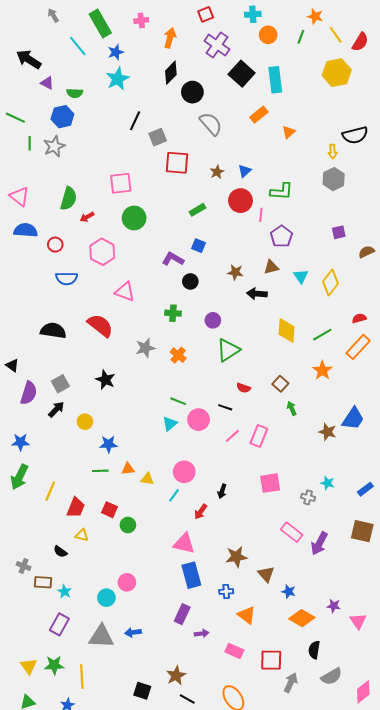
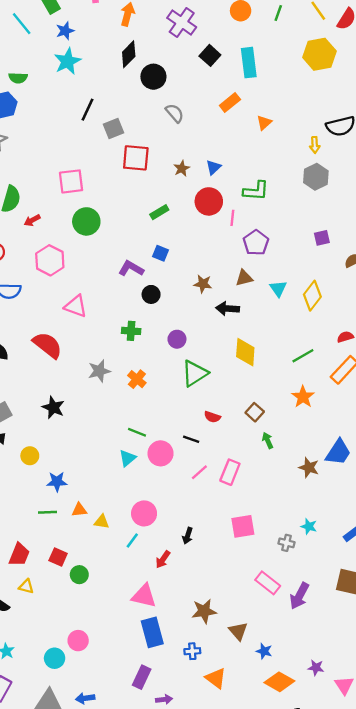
black square: (242, 74) -> (210, 55), size x0.7
gray semicircle: (211, 124) -> (175, 113), size x0.7
yellow diamond: (287, 331) -> (245, 352), moved

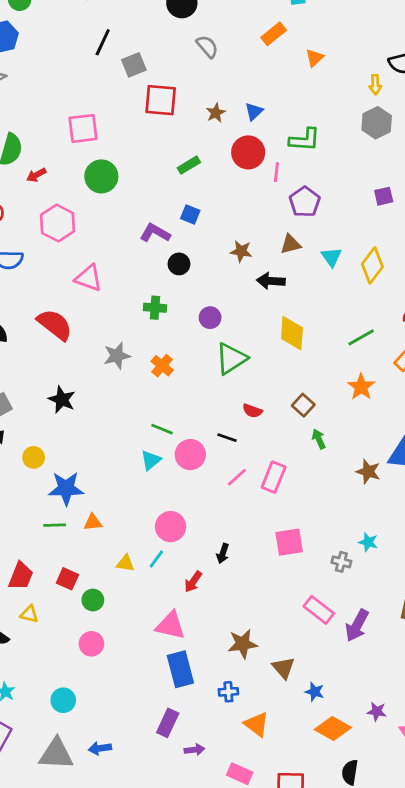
blue star: (57, 482) -> (66, 488), size x1.4
yellow triangle: (102, 522) -> (125, 563), moved
pink circle: (78, 641) -> (91, 644), moved

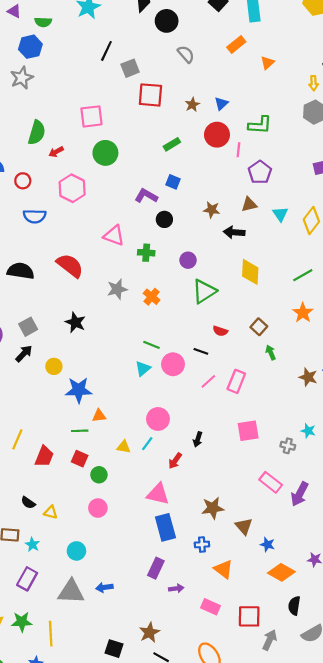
pink triangle: (89, 278) -> (114, 236), moved
green line: (55, 525) -> (80, 431), moved
yellow triangle: (29, 614) -> (51, 512), moved

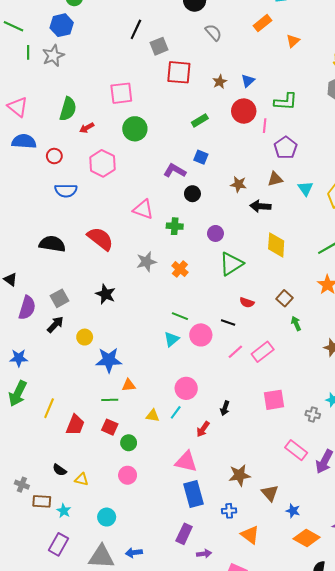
pink rectangle: (236, 381) -> (263, 352), turned 30

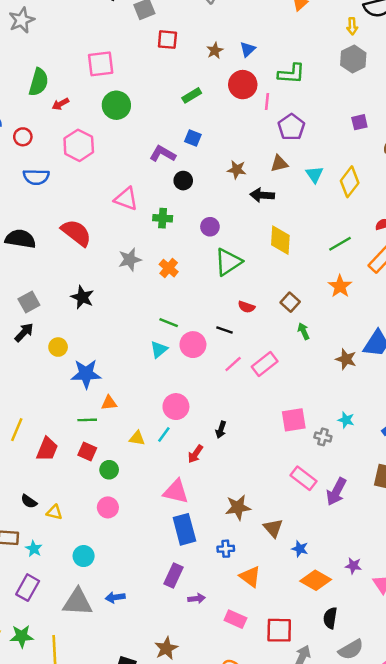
red square: (179, 72) -> (167, 40), size x0.7
pink square: (274, 400) -> (294, 420), moved

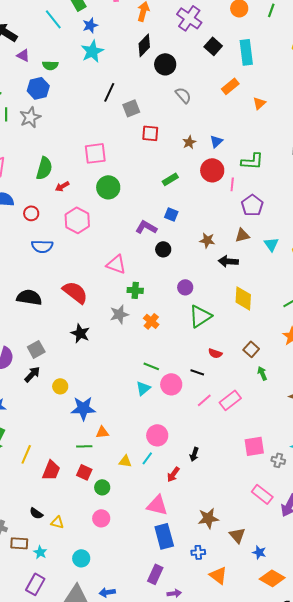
green cross: (163, 218) -> (135, 290), moved
black star: (82, 297) -> (80, 333), moved

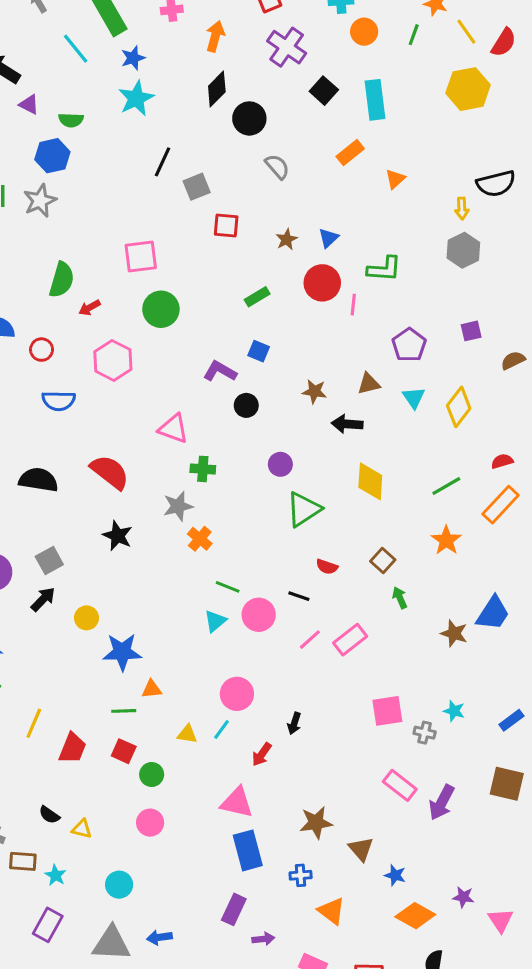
purple pentagon: (252, 205) -> (409, 345), moved
orange cross: (151, 321) -> (200, 539), moved

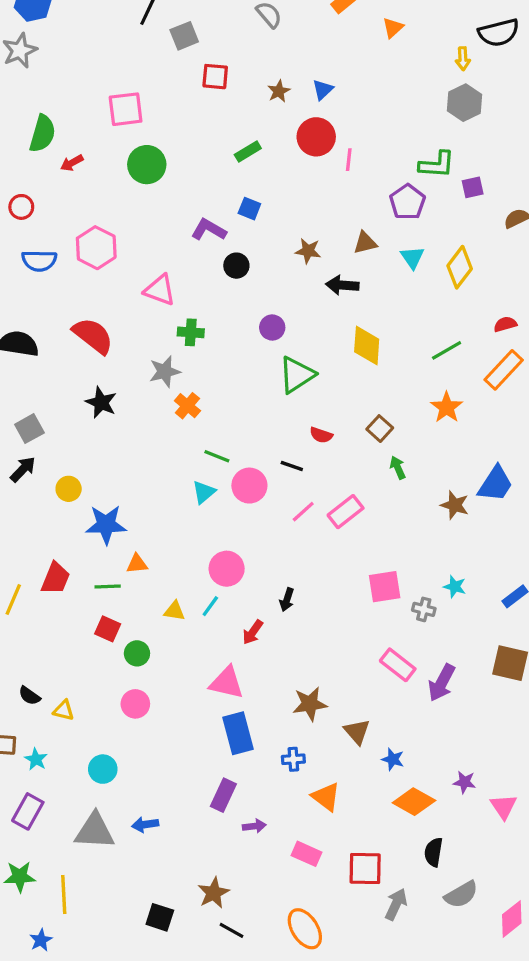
green L-shape: (384, 269) -> (437, 165), moved
pink hexagon: (113, 360) -> (96, 248), moved
red trapezoid: (73, 748) -> (56, 578), moved

